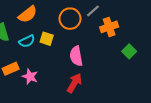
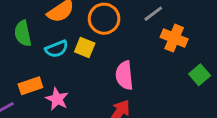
orange circle: (70, 19) -> (104, 19), moved
orange cross: (109, 27) -> (174, 38), turned 36

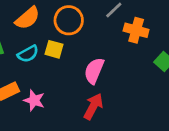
pink semicircle: (124, 75) -> (94, 71), turned 36

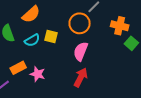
orange circle: (69, 20) -> (80, 23), moved
orange cross: (136, 30) -> (120, 26), moved

